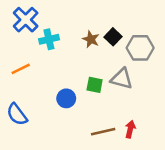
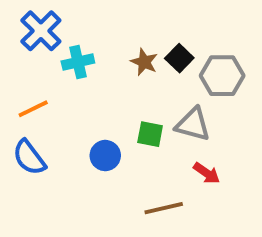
blue semicircle: (17, 114) -> (29, 157), moved
red arrow: (130, 129) -> (207, 173), moved, turned 112

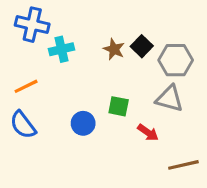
blue cross: (41, 31) -> (32, 25), turned -32
gray triangle: (193, 124) -> (170, 99), moved
red arrow: (207, 173) -> (148, 133), moved
brown line: (164, 208) -> (183, 165), moved

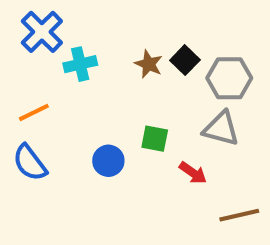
blue cross: (32, 25) -> (42, 32), turned 32

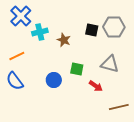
black square: (185, 60) -> (92, 30), turned -32
brown star: (149, 64) -> (64, 40), moved
gray hexagon: (229, 78) -> (114, 27), moved

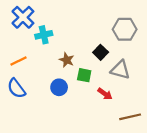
black square: (92, 30) -> (101, 52), moved, turned 32
brown star: (64, 40) -> (67, 60), moved

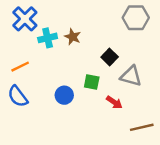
gray hexagon: (125, 29) -> (136, 18), moved
brown star: (67, 60) -> (73, 37), moved

